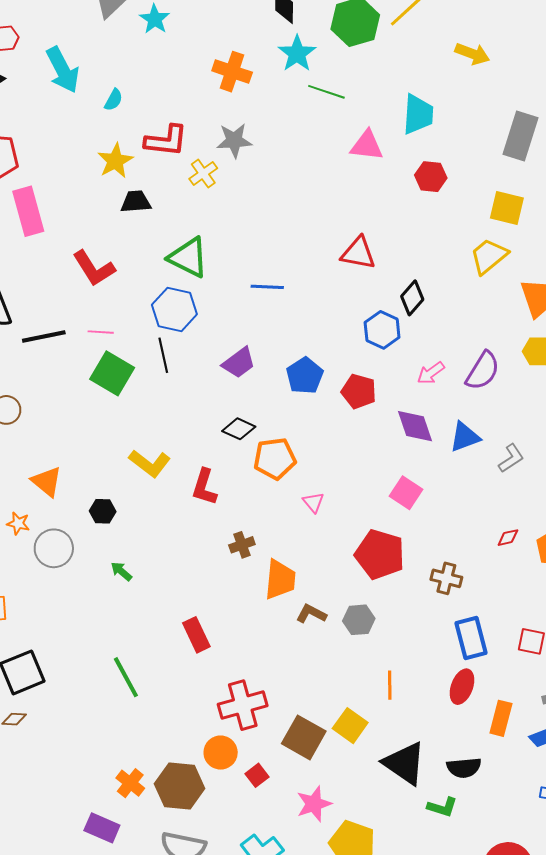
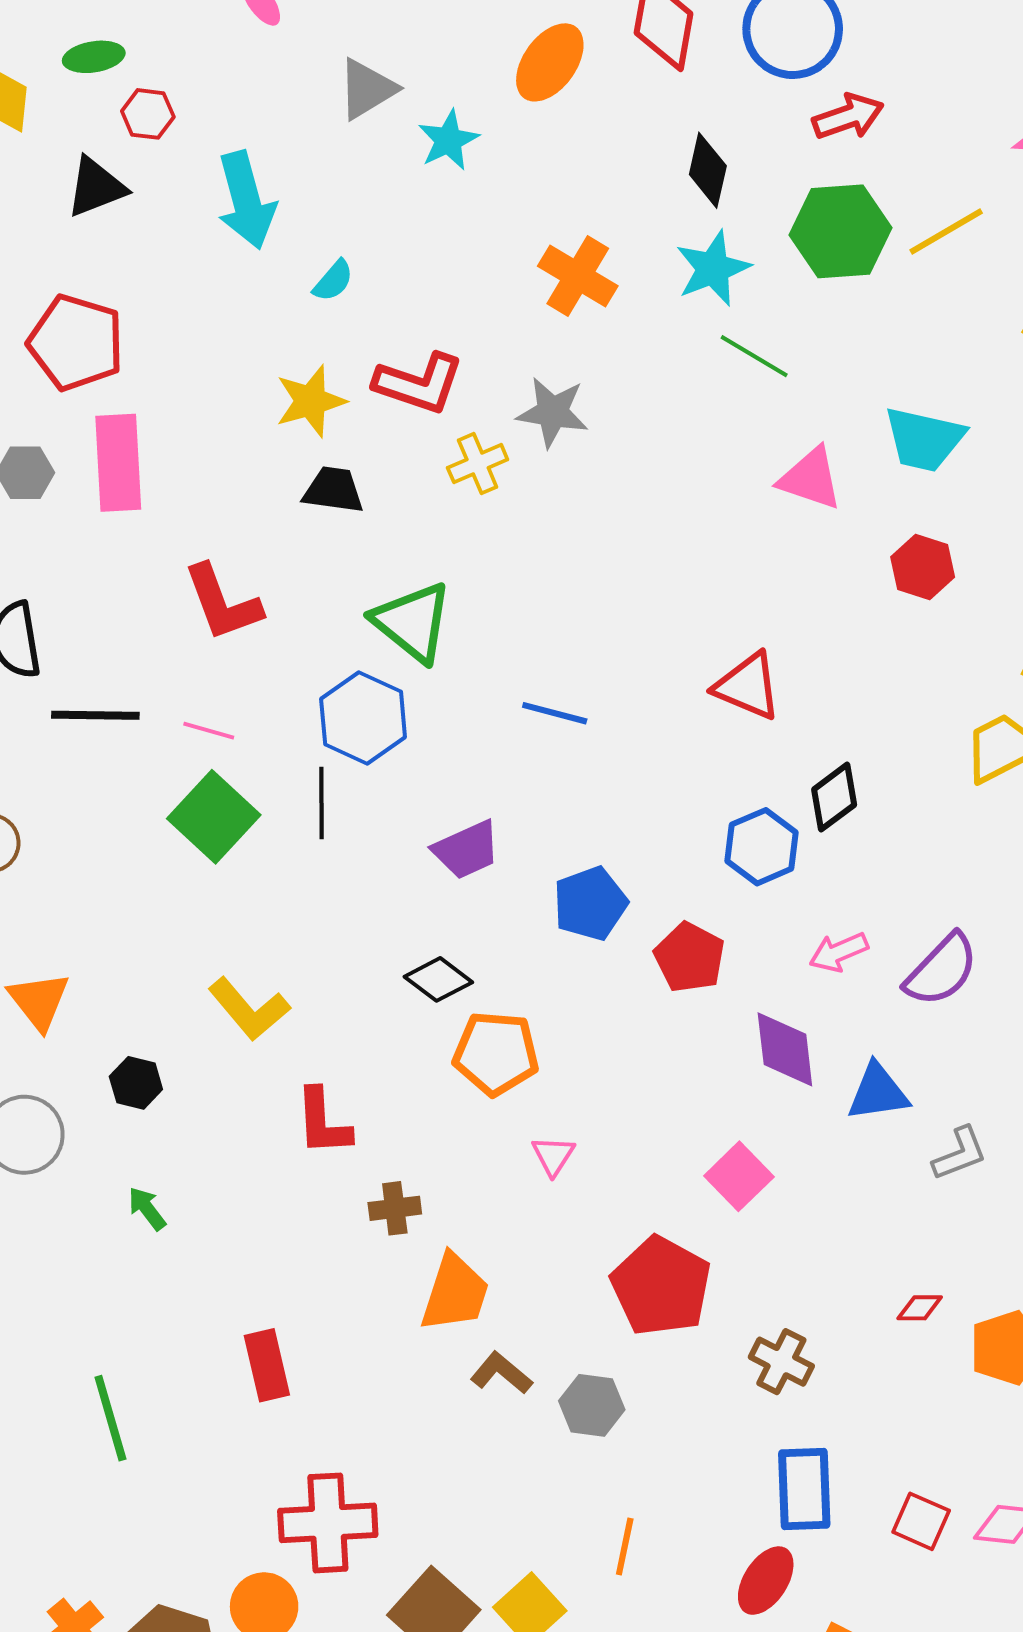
cyan trapezoid: (418, 114) -> (924, 439), turned 87
red L-shape: (204, 487) -> (323, 1122), moved, turned -33

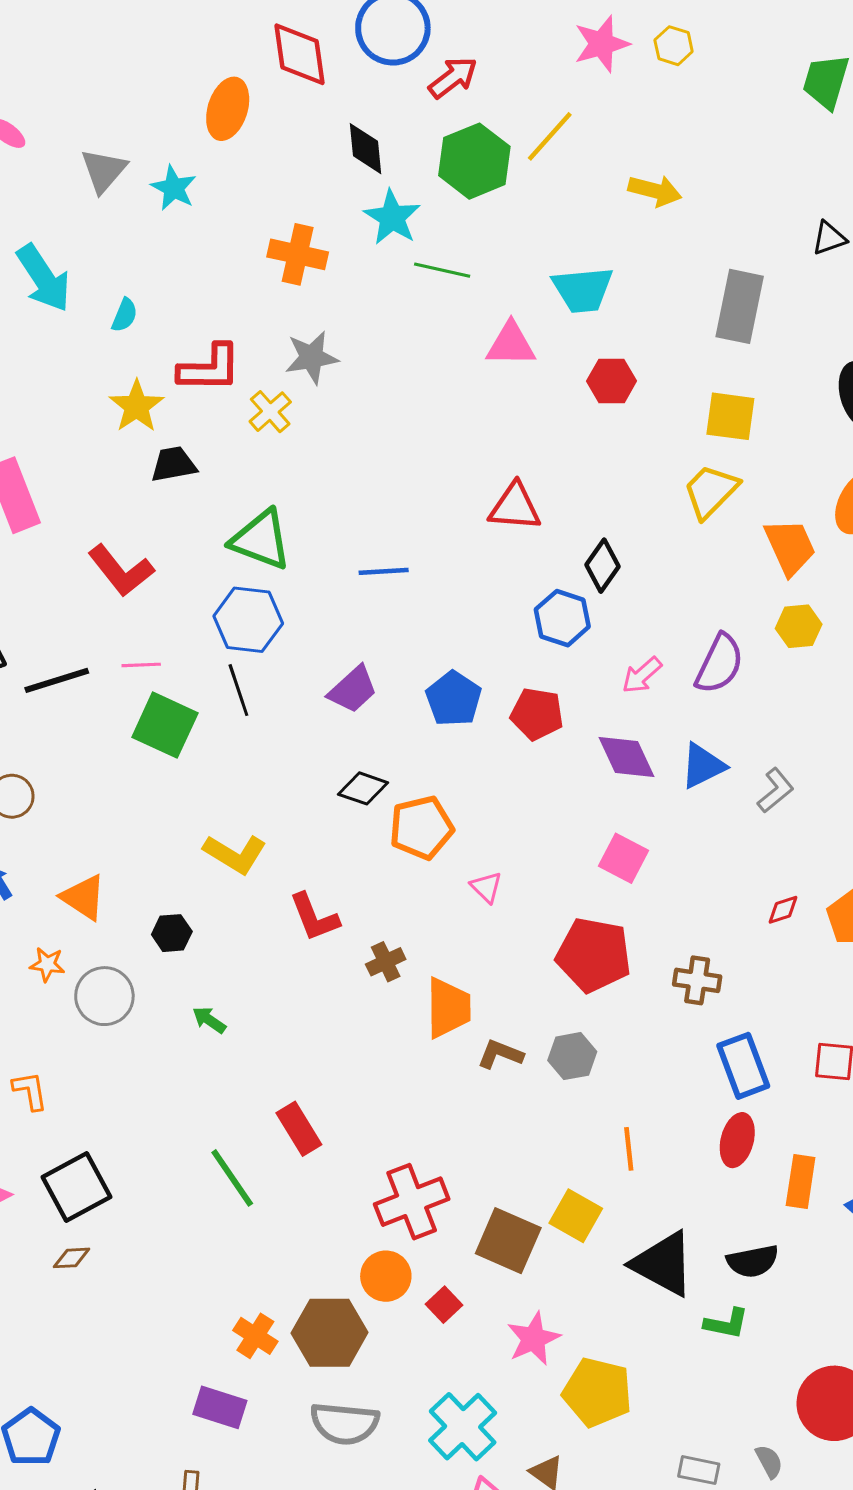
red rectangle: (267, 1365) -> (299, 1129), moved

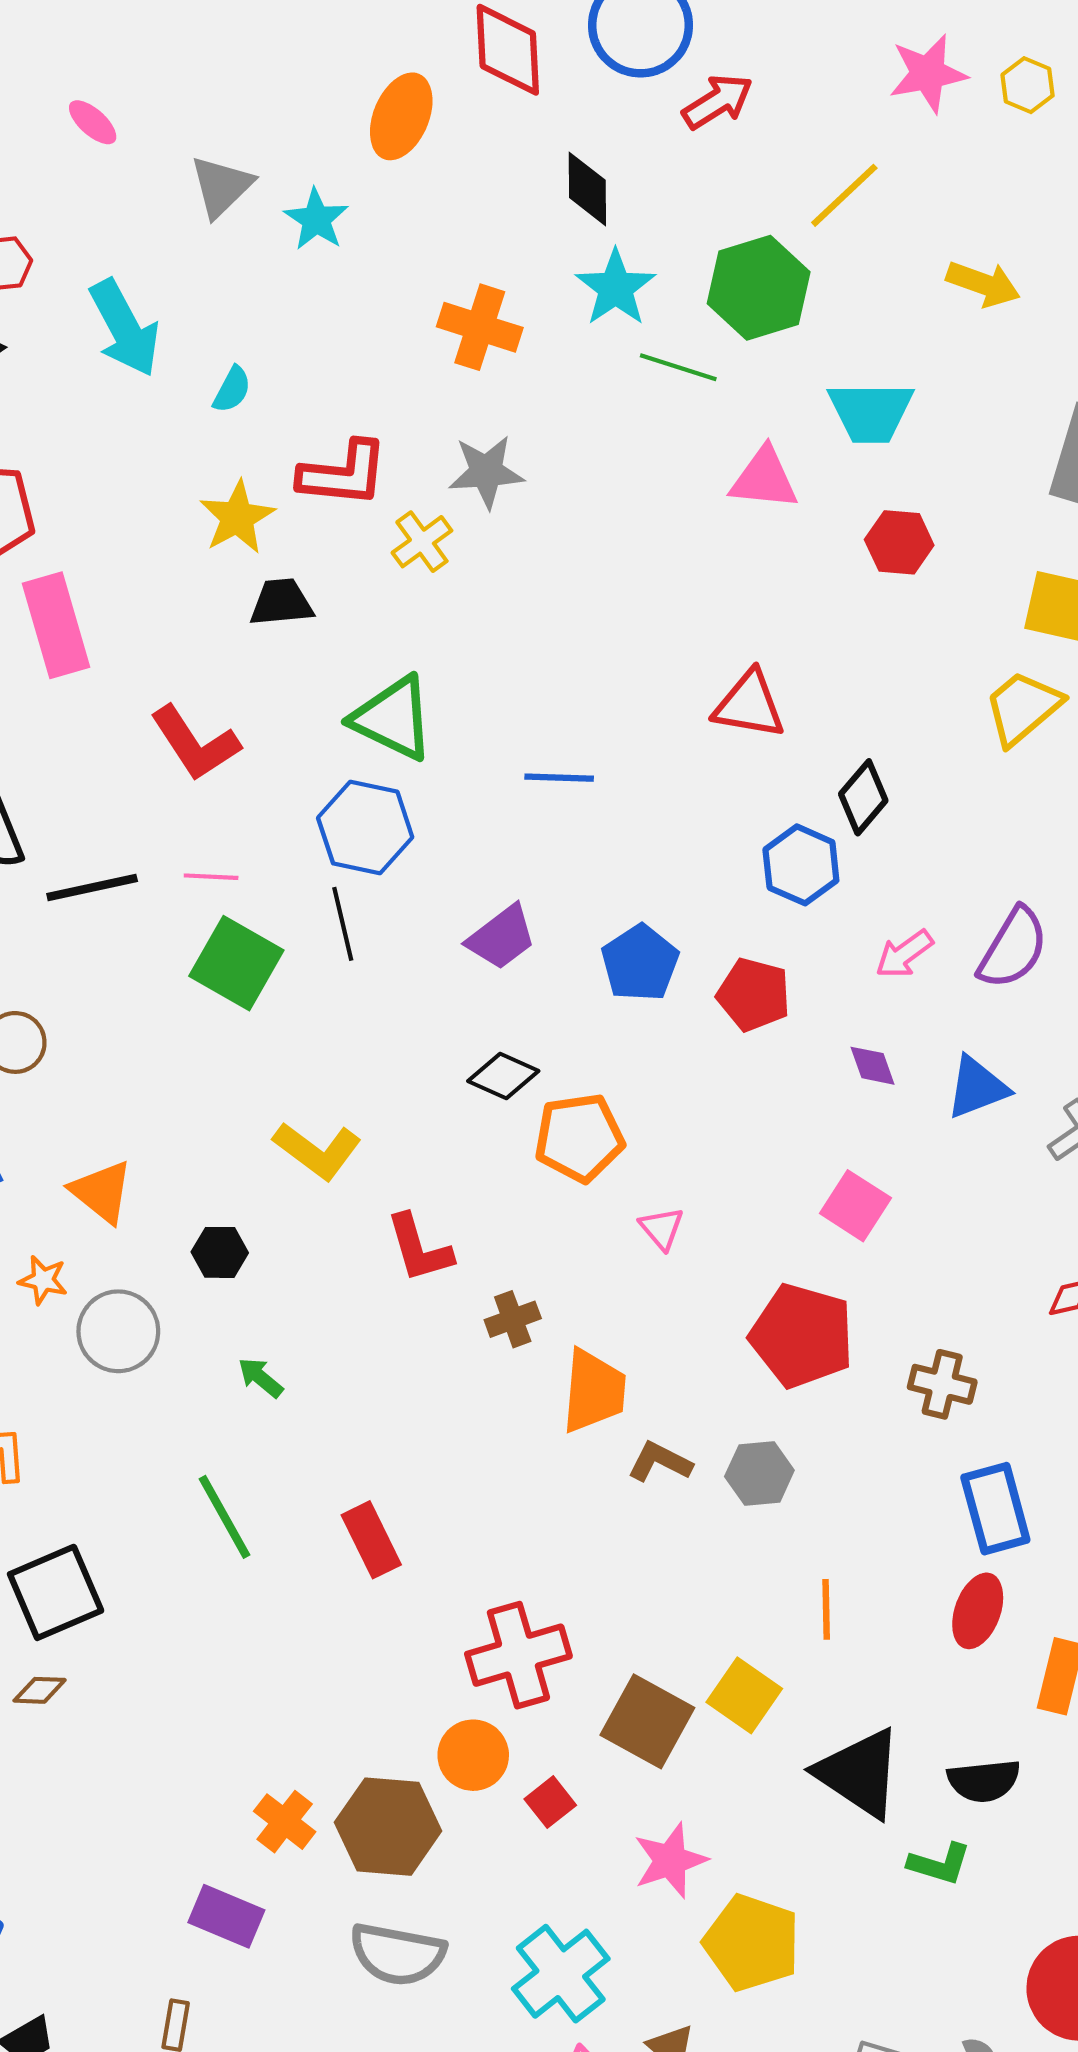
green hexagon: (474, 161) -> (759, 288), moved
purple diamond: (627, 757) -> (872, 1066), size x0.6
green line: (232, 1178) -> (224, 1517), moved

